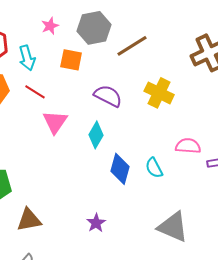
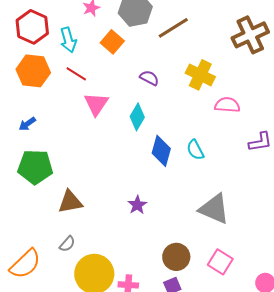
orange square: (71, 60) -> (112, 42), turned 30
purple semicircle: (108, 96) -> (149, 78), size x0.7
pink semicircle: (188, 146) -> (227, 105), moved

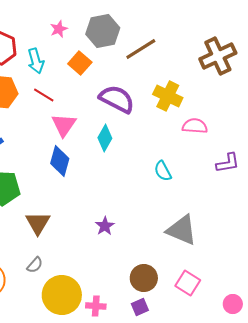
purple semicircle: (149, 78) -> (117, 99), size x1.8
blue diamond: (161, 151) -> (60, 161), moved
brown triangle: (70, 202) -> (38, 223), turned -48

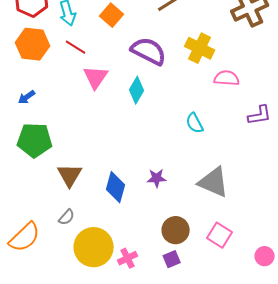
blue diamond: (60, 161) -> (116, 187), moved
purple star: (105, 226) -> (157, 178), moved, turned 30
pink cross: (96, 306) -> (128, 258), turned -30

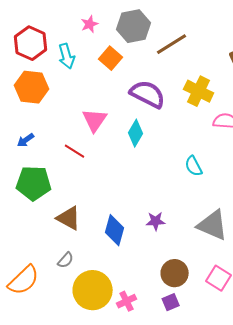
red line: (76, 47) -> (75, 151), moved
brown triangle: (70, 175) -> (69, 218), turned -32

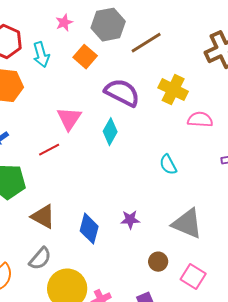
red line: (75, 151) -> (49, 150), turned -60
gray semicircle: (66, 260) -> (40, 259), size x1.4
brown circle: (175, 273) -> (158, 262), moved, size x0.7

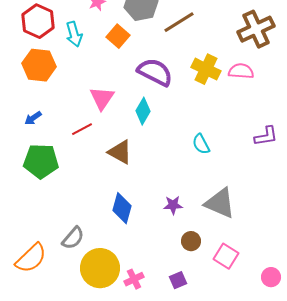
pink semicircle: (200, 120) -> (241, 71), moved
brown triangle: (43, 217) -> (120, 152), moved
purple star: (130, 220) -> (173, 205), moved

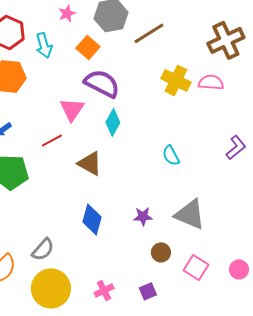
purple semicircle: (155, 72) -> (102, 83), moved
purple L-shape: (266, 136) -> (236, 147), turned -30
yellow circle: (100, 268) -> (51, 288), moved
pink circle: (271, 277) -> (239, 269), moved

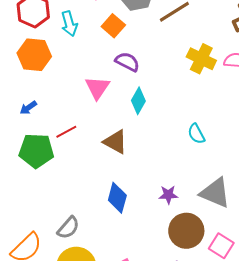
purple semicircle: (102, 83) -> (127, 62), size x0.7
red line: (52, 140) -> (66, 132), moved
brown circle: (161, 252) -> (186, 231), size x1.8

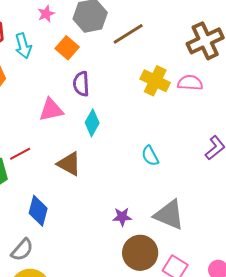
purple semicircle: (127, 62) -> (81, 84), turned -120
pink triangle: (97, 88) -> (51, 110), turned 44
blue diamond: (117, 198) -> (38, 211), moved

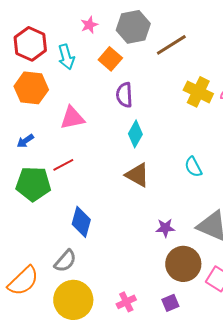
pink triangle: (51, 110) -> (72, 118), moved
brown triangle: (69, 164) -> (137, 175), moved

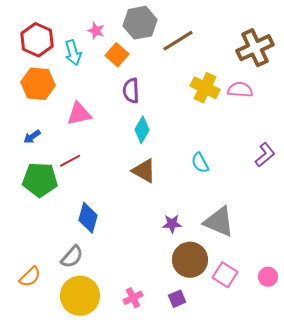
pink star: (89, 25) -> (96, 31), moved, turned -30
orange semicircle: (23, 281) -> (30, 277), size x0.7

